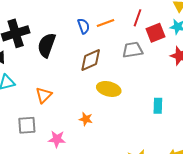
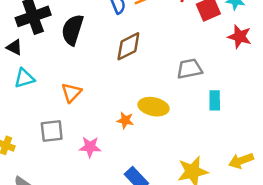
gray trapezoid: (133, 50) -> (190, 69), moved
yellow ellipse: (109, 89) -> (153, 107), moved

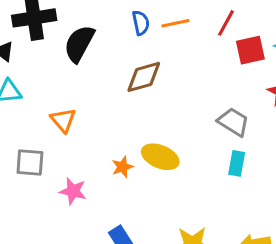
gray trapezoid: (190, 69) -> (233, 122), moved, turned 32
orange triangle: (71, 93) -> (63, 120), turned -35
orange star: (125, 120) -> (122, 167), turned 30

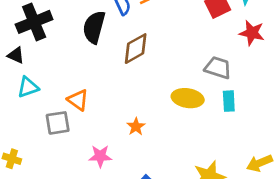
black semicircle: (79, 44) -> (94, 27), moved
yellow ellipse: (160, 157) -> (188, 98), moved
gray square: (30, 163) -> (58, 123), moved

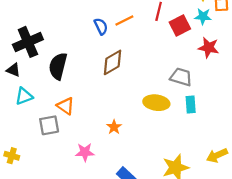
black semicircle: (94, 27) -> (58, 66), moved

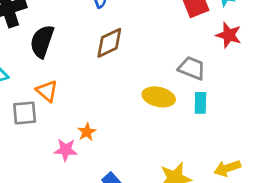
orange star: (114, 127) -> (87, 132), moved

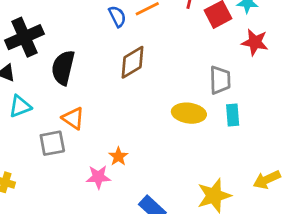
gray trapezoid: (192, 68) -> (220, 80), turned 72

